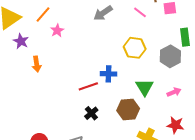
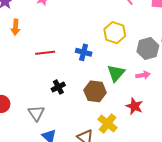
red line: (88, 86) -> (45, 53), moved
pink arrow: (174, 92) -> (143, 75), moved
red star: (175, 125) -> (134, 106), moved

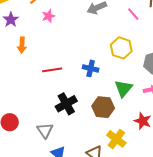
black cross: (58, 87) -> (66, 104), size x1.5

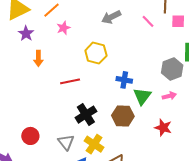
yellow hexagon: (121, 48) -> (96, 53), moved
blue cross: (91, 68) -> (124, 80), moved
yellow cross: (116, 139) -> (94, 144), moved

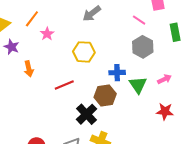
pink line: (148, 21) -> (139, 20), moved
gray hexagon: (172, 69) -> (143, 47), moved
brown hexagon: (123, 116) -> (105, 95), moved

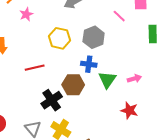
gray hexagon: (143, 47) -> (94, 37), moved

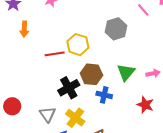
yellow hexagon: (60, 38) -> (78, 45), moved
blue cross: (89, 64) -> (104, 95), moved

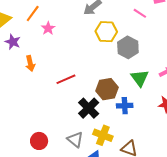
gray hexagon: (116, 29) -> (128, 47), moved
yellow hexagon: (78, 45) -> (106, 32), moved

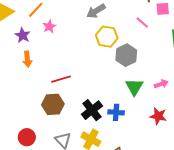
purple star: (13, 42) -> (23, 35), moved
brown hexagon: (107, 89) -> (53, 104), moved
black cross: (89, 108) -> (92, 110), moved

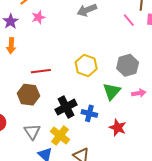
pink line: (142, 23) -> (129, 20), moved
yellow hexagon: (107, 37) -> (86, 65), moved
gray hexagon: (126, 55) -> (128, 65), moved
red star: (158, 116) -> (118, 128), moved

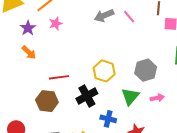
pink line: (129, 20) -> (129, 17), moved
orange arrow: (11, 46) -> (29, 52), turned -49
black cross: (66, 107) -> (87, 96), moved

